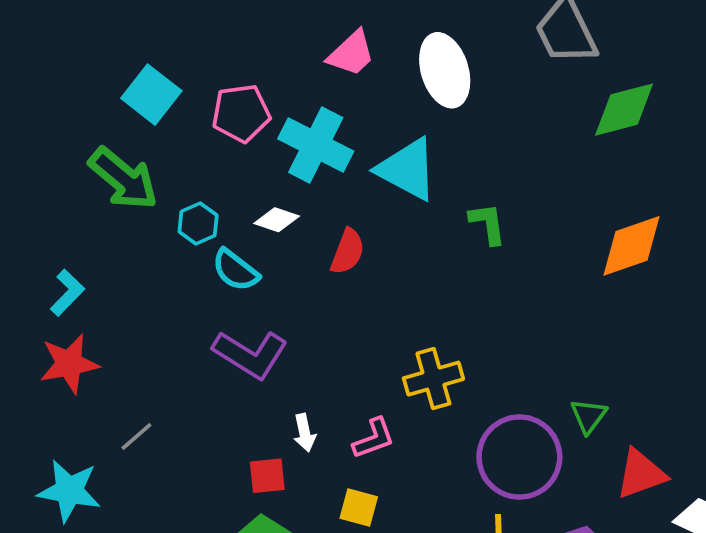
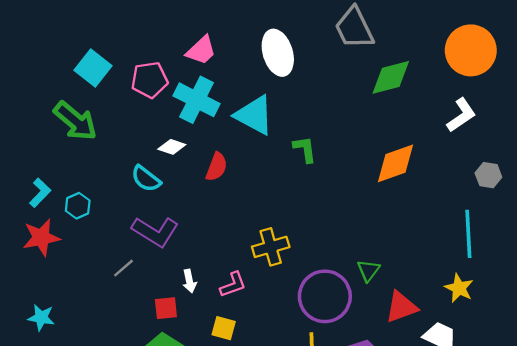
pink trapezoid: (351, 53) -> (201, 50), moved
cyan hexagon: (198, 223) -> (78, 206), moved
gray line: (136, 436) -> (124, 268), moved
cyan star: (69, 491) -> (41, 318), size x0.7

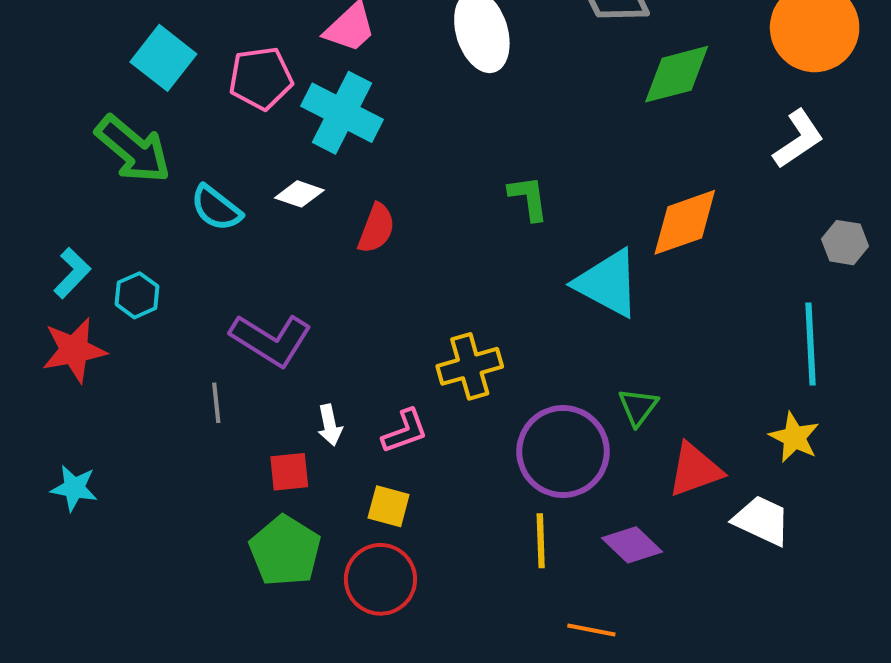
cyan triangle: (254, 115) -> (608, 283), moved
cyan semicircle: (146, 179) -> (216, 208), moved
gray line: (124, 268) -> (216, 403), turned -55

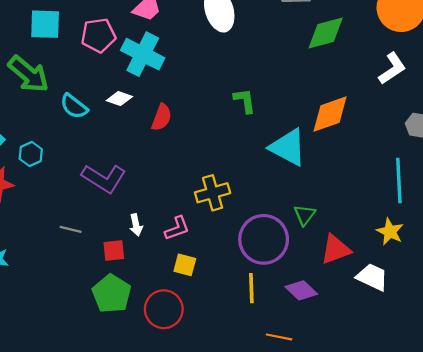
cyan square: (163, 58) -> (45, 24), turned -36
gray line: (216, 403) -> (71, 229), moved, turned -70
yellow square: (389, 506) -> (185, 265), moved

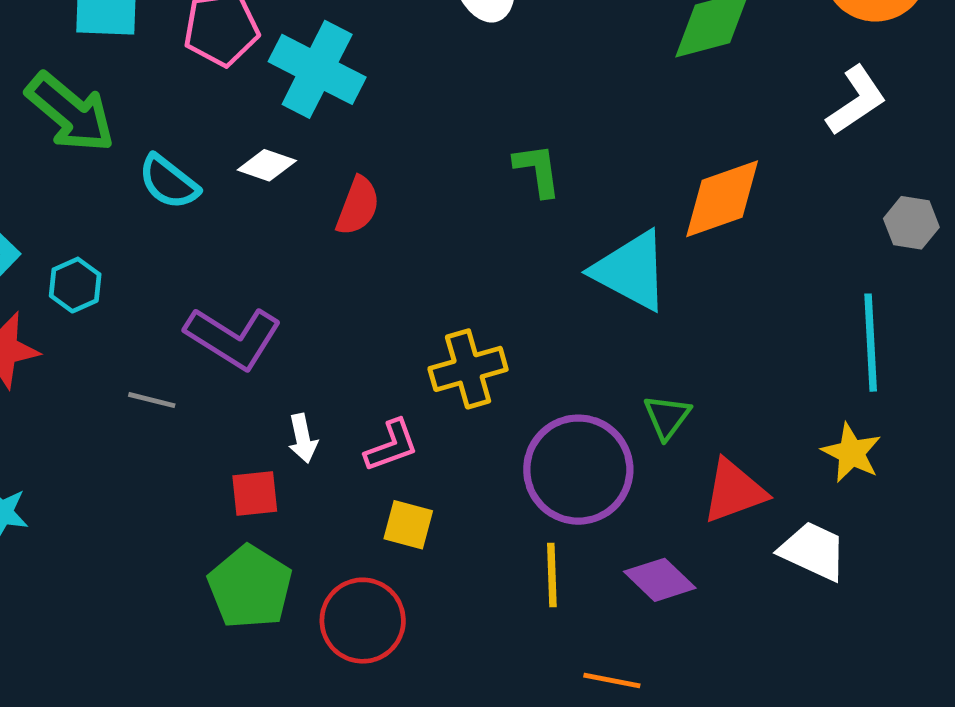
gray line: (71, 229) -> (152, 400), moved

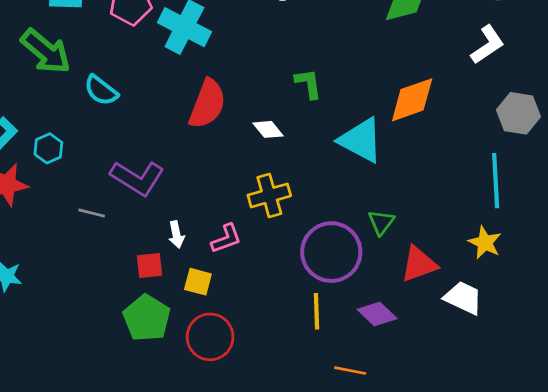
white diamond: (267, 165) -> (268, 129), moved, turned 32
red semicircle: (358, 206) -> (207, 104), size x1.5
gray hexagon: (911, 223) -> (519, 113), size x1.4
yellow square: (408, 525) -> (198, 282), moved

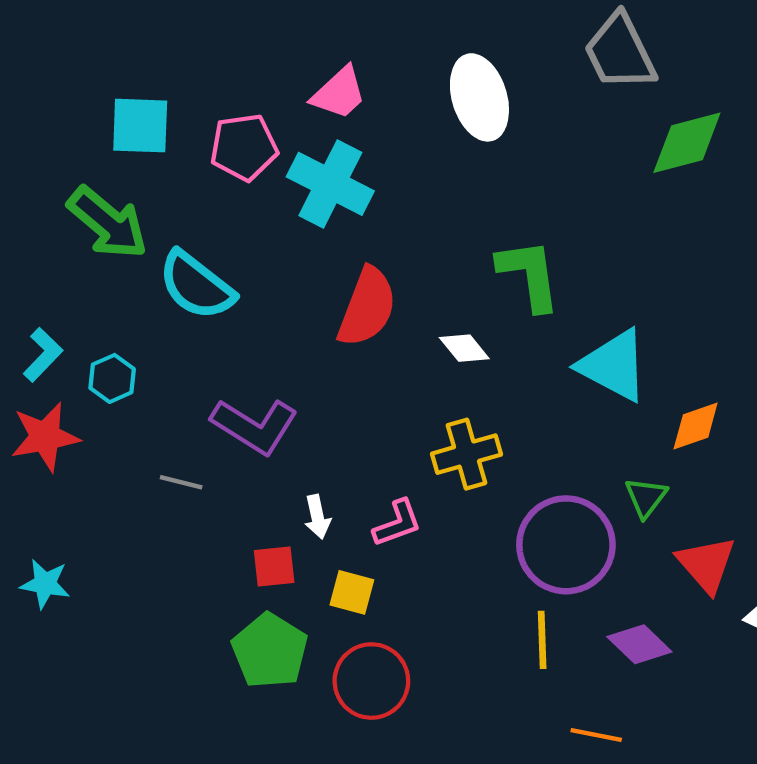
green L-shape: (308, 84) -> (529, 275), size x1.5
cyan semicircle: (101, 90) -> (196, 285), size x1.4
orange diamond: (412, 100) -> (696, 426), moved, size x0.7
red triangle: (419, 264) -> (706, 564), turned -51

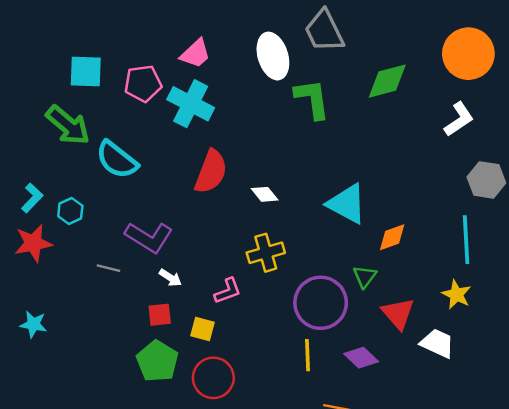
gray trapezoid: (620, 52) -> (324, 31), moved
green L-shape: (529, 275) -> (312, 99), moved
white arrow: (317, 517) -> (170, 278), moved, turned -45

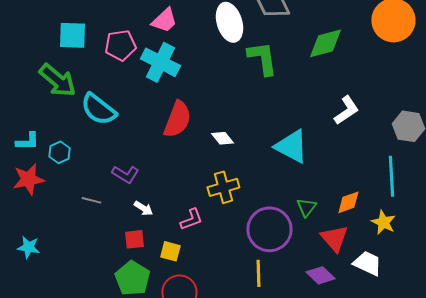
white L-shape: (459, 119) -> (346, 110), moved
cyan L-shape: (32, 198) -> (27, 141), turned 45
purple L-shape: (149, 237) -> (125, 174), size x0.7
orange diamond: (392, 237) -> (348, 202), moved
purple diamond: (361, 358) -> (320, 275), moved

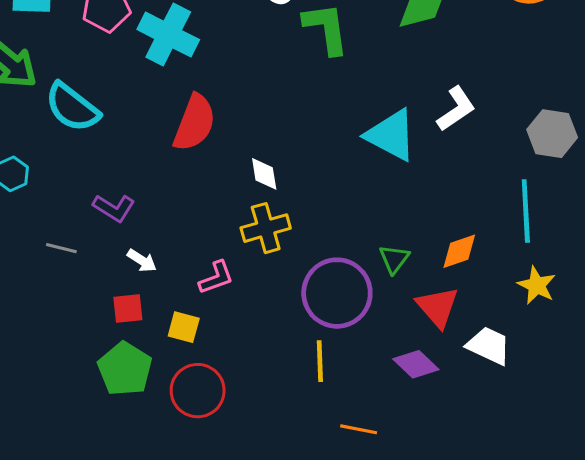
white diamond: (222, 138) -> (264, 174), moved, turned 30
cyan triangle: (291, 146) -> (391, 135), moved
yellow star: (383, 222) -> (537, 285), moved

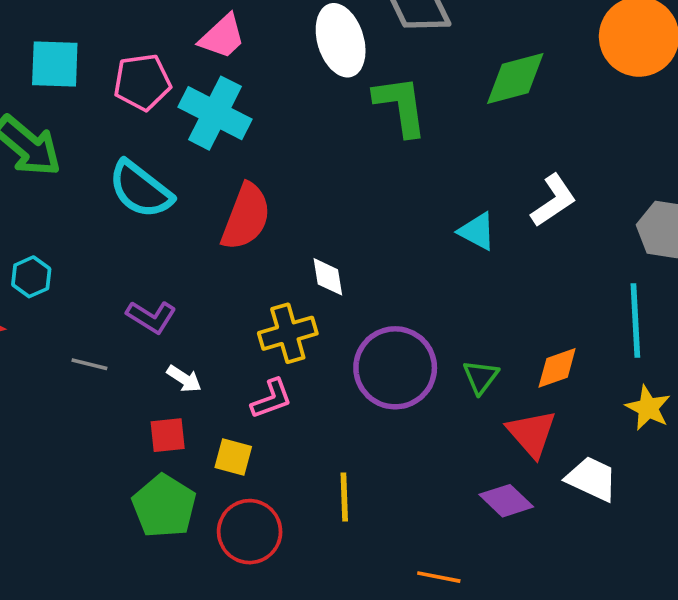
cyan semicircle: (72, 107) -> (140, 189), moved
cyan triangle: (391, 135) -> (477, 231), size x0.6
yellow cross: (266, 228) -> (288, 333), moved
purple circle: (337, 293) -> (395, 368), moved
yellow line: (320, 361) -> (344, 497), moved

